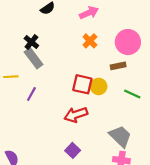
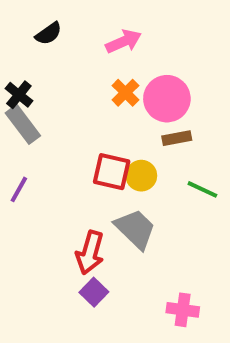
pink circle: (128, 42) -> (167, 99), moved
red arrow: (76, 115) -> (90, 253), moved, turned -55
gray trapezoid: (120, 136) -> (135, 229), moved

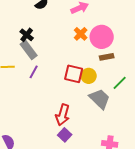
purple line: (19, 189) -> (34, 72), moved
green line: (202, 189) -> (120, 83), turned -70
gray trapezoid: (135, 229) -> (100, 99), moved

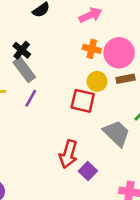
orange cross: (81, 34) -> (92, 49), turned -32
yellow circle: (89, 76) -> (97, 81), moved
purple square: (65, 135) -> (88, 171), moved

